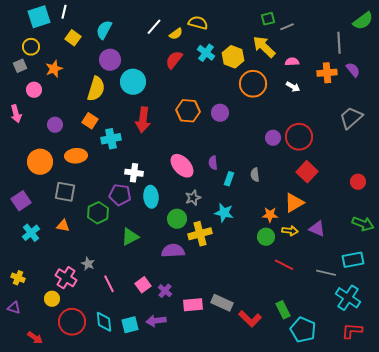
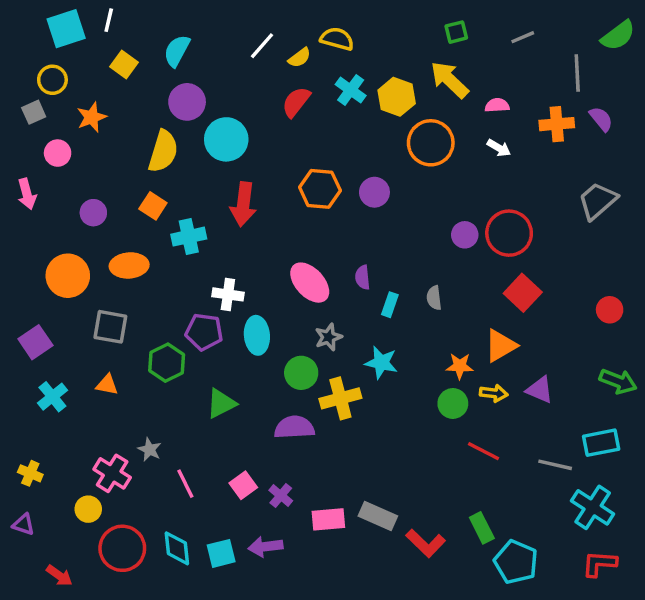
gray line: (287, 27) -> (523, 37), moved

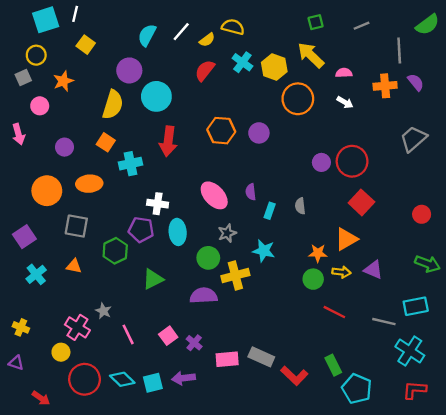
cyan semicircle: (177, 51) -> (147, 35), moved
cyan diamond: (177, 548) -> (122, 379), turned -40

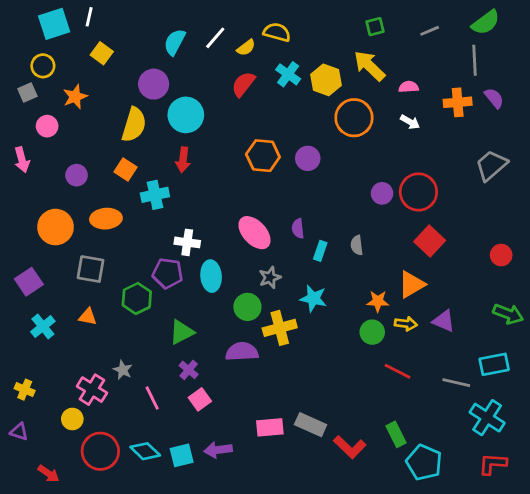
green semicircle: (427, 25) -> (486, 22), moved
red arrow: (168, 141) -> (183, 160), moved, size x0.7
purple cross: (194, 343) -> (189, 370), moved

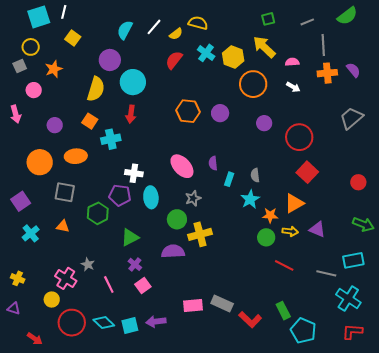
gray line: (474, 60) -> (323, 45), moved
purple circle: (382, 193) -> (264, 123), moved
cyan star: (313, 298) -> (250, 199), moved, turned 30

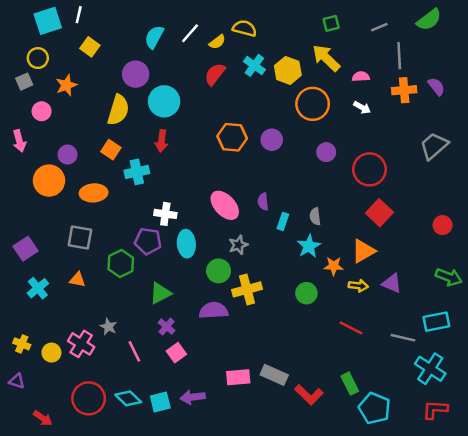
orange circle: (40, 162) -> (49, 181), moved
green circle: (266, 237) -> (306, 293), moved
yellow circle: (52, 299) -> (51, 353), moved

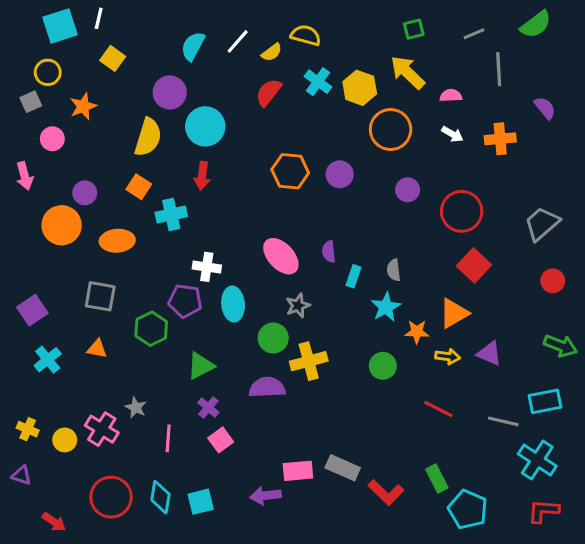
orange cross: (404, 90) -> (500, 139), moved
gray trapezoid: (434, 146) -> (542, 224), moved
pink line: (134, 351) -> (168, 438), turned 30
purple arrow: (193, 397) -> (265, 496), moved
cyan diamond: (128, 398) -> (160, 497), turned 55

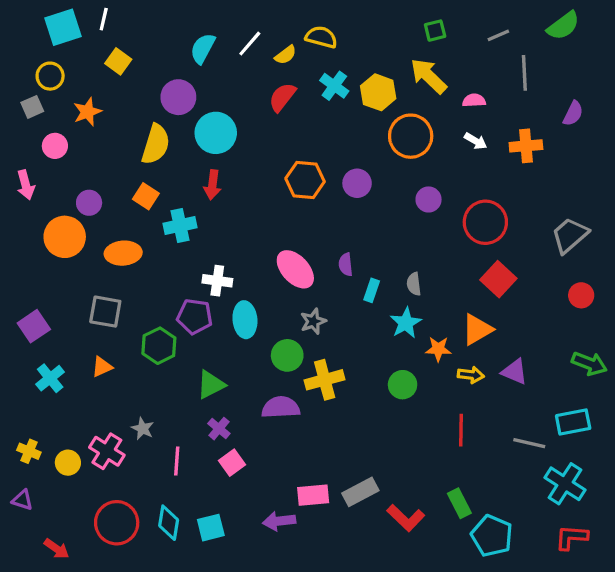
purple semicircle: (545, 108) -> (573, 113), turned 65
orange triangle: (97, 349) -> (102, 367), turned -35
red line: (438, 409) -> (461, 430), turned 64
gray rectangle: (343, 468) -> (360, 492), turned -52

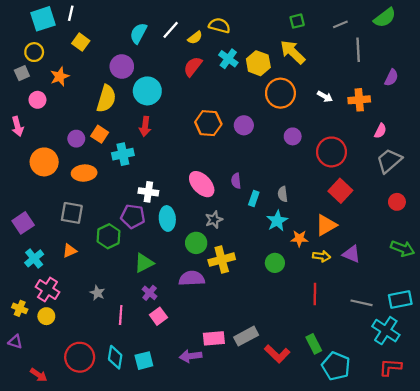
pink semicircle: (474, 100) -> (380, 131), moved, turned 120
purple circle: (89, 203) -> (76, 139), moved
cyan rectangle: (573, 422) -> (400, 300), moved
pink cross: (107, 451) -> (47, 290), moved

